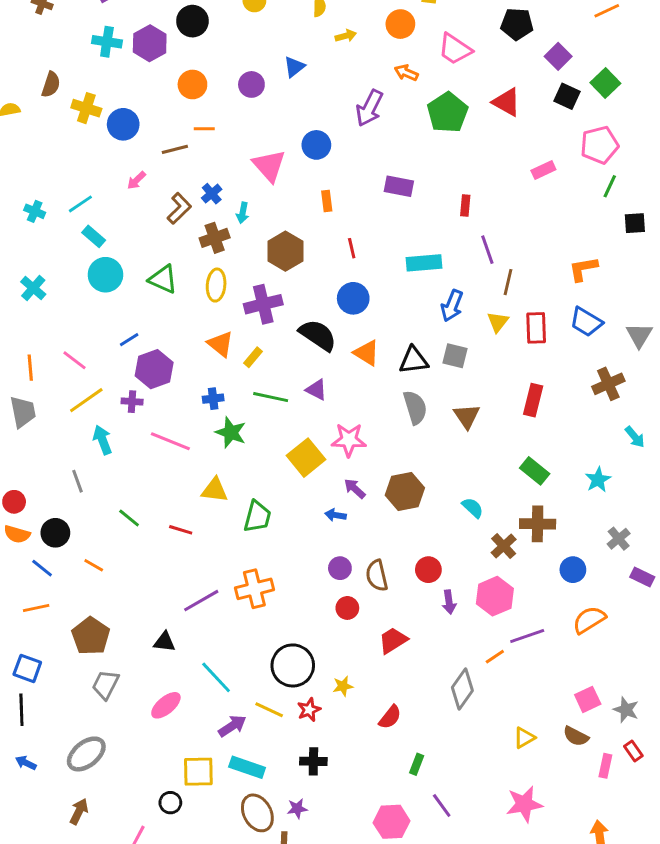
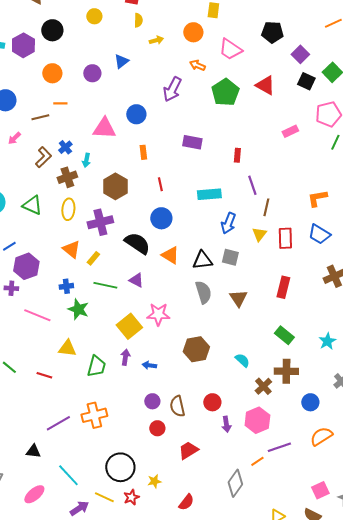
pink triangle: (269, 166) -> (104, 128), turned -45
purple arrow: (355, 489) -> (125, 357), moved, turned 56

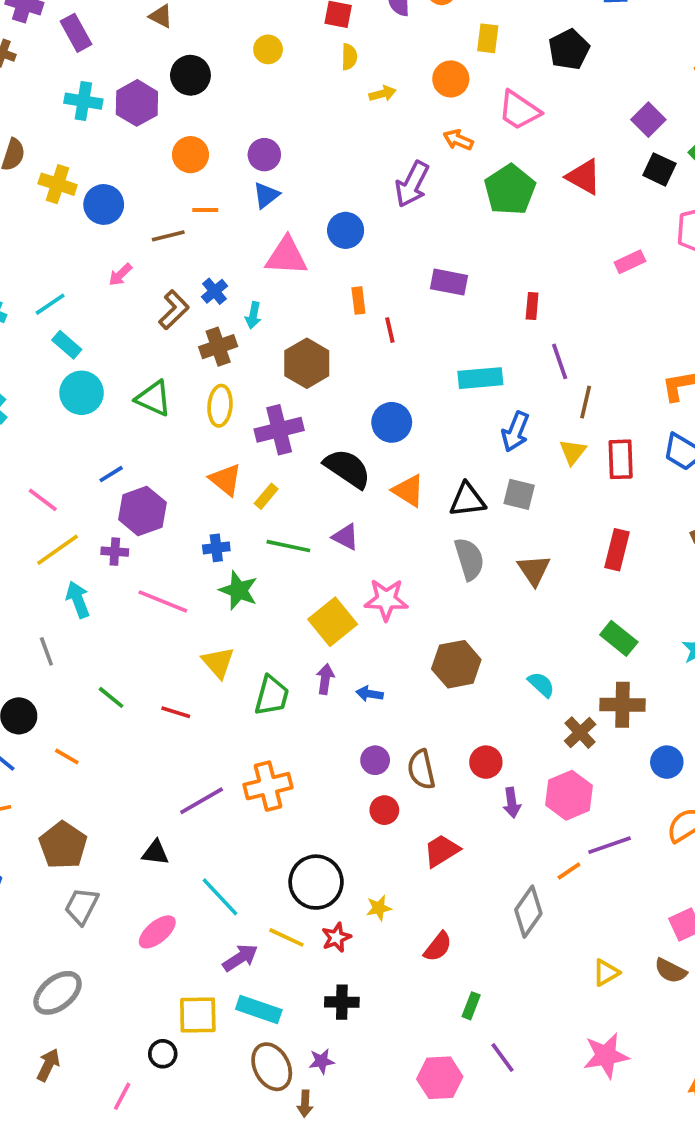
black pentagon: (272, 32) -> (569, 49), moved, turned -30
blue triangle: (121, 61) -> (266, 195), moved
red line: (160, 184) -> (390, 330), moved
yellow triangle: (67, 348) -> (218, 662), turned 42

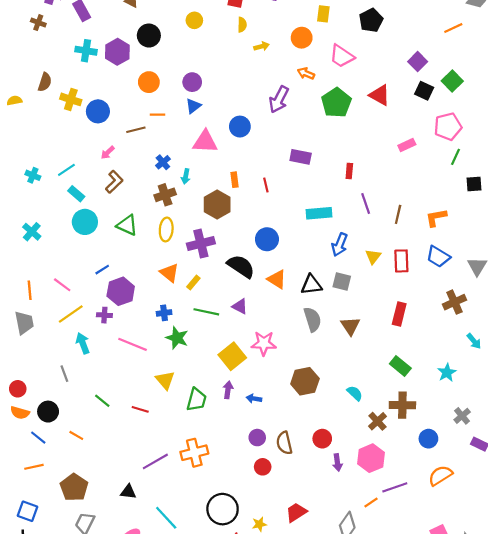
orange rectangle: (358, 300) -> (234, 180), moved
brown L-shape: (174, 310) -> (114, 182), moved
brown line: (586, 402) -> (398, 214), moved
red trapezoid: (442, 851) -> (296, 512), moved

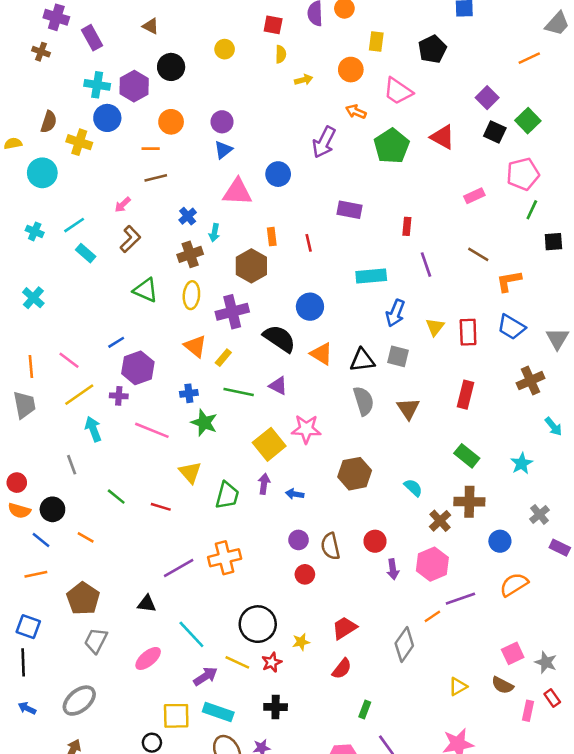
blue circle: (98, 111) -> (107, 118), moved
orange line: (158, 115) -> (151, 149), moved
brown line: (398, 214) -> (478, 254), moved, turned -72
cyan circle: (85, 222) -> (42, 173), moved

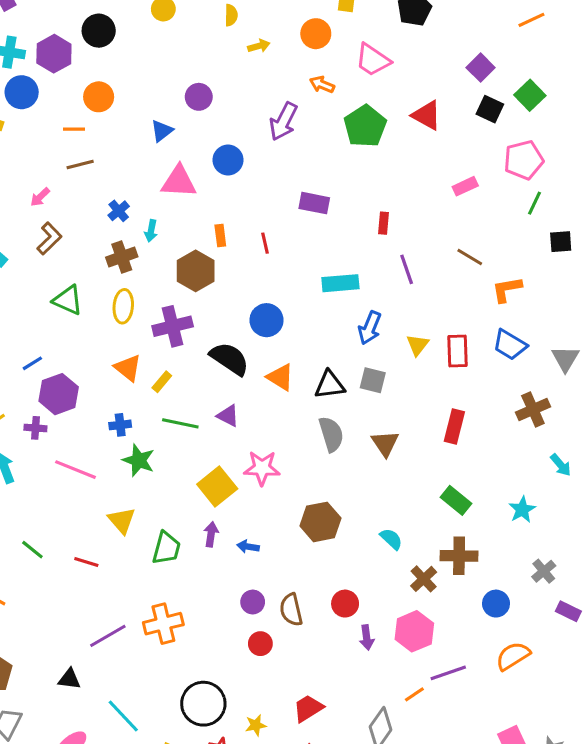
purple circle: (222, 122) -> (199, 97), moved

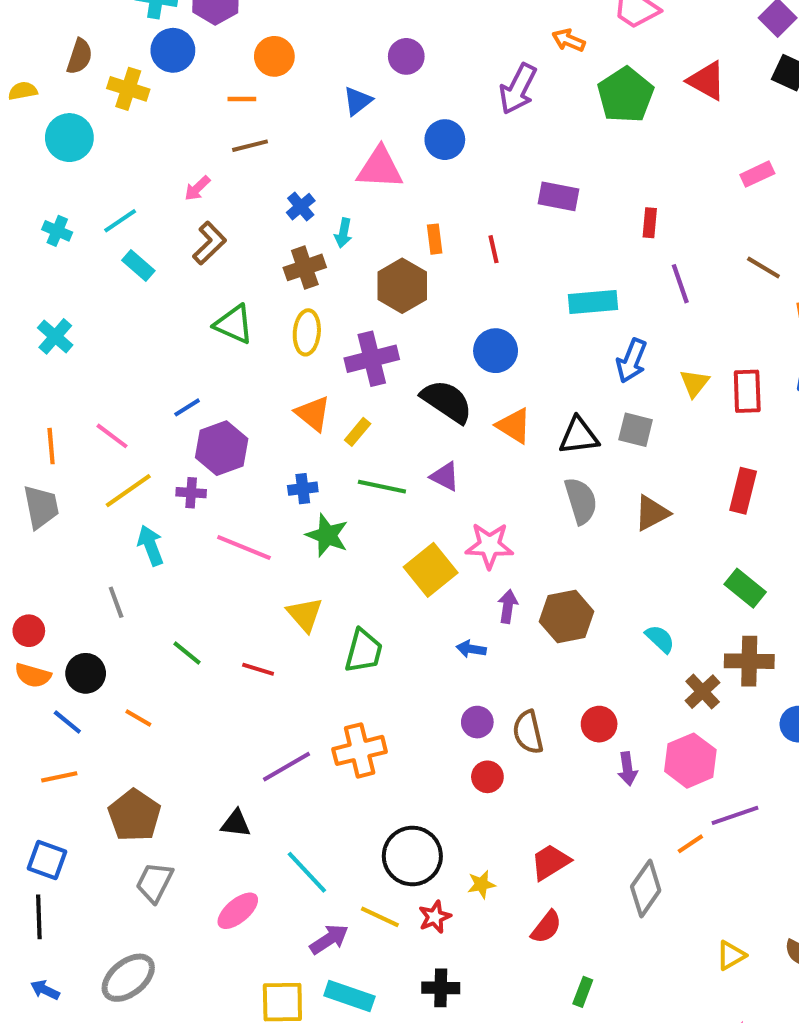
brown triangle: (385, 443) -> (652, 513), turned 36
purple arrow: (211, 534) -> (508, 606), moved

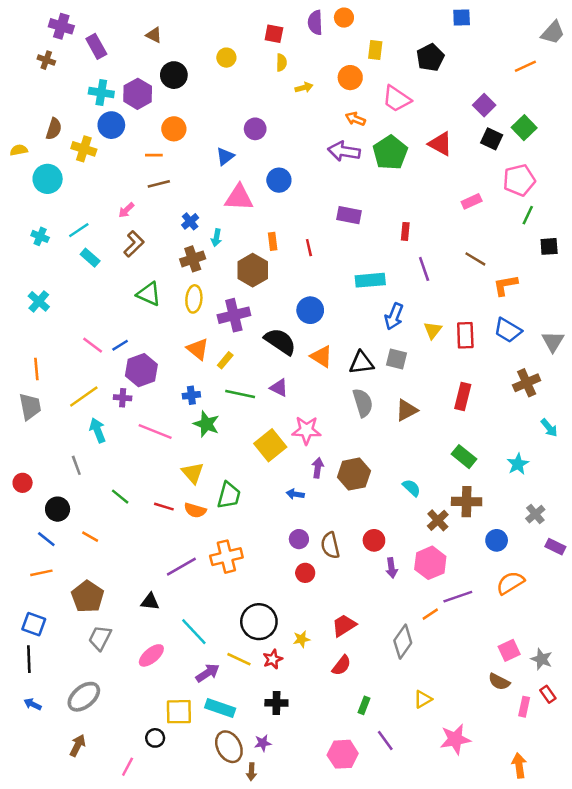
purple arrow: (518, 89) -> (344, 151), moved, turned 72
pink line: (112, 436) -> (93, 345), moved
orange semicircle: (33, 675) -> (195, 510), moved
yellow triangle: (731, 955) -> (423, 699), moved

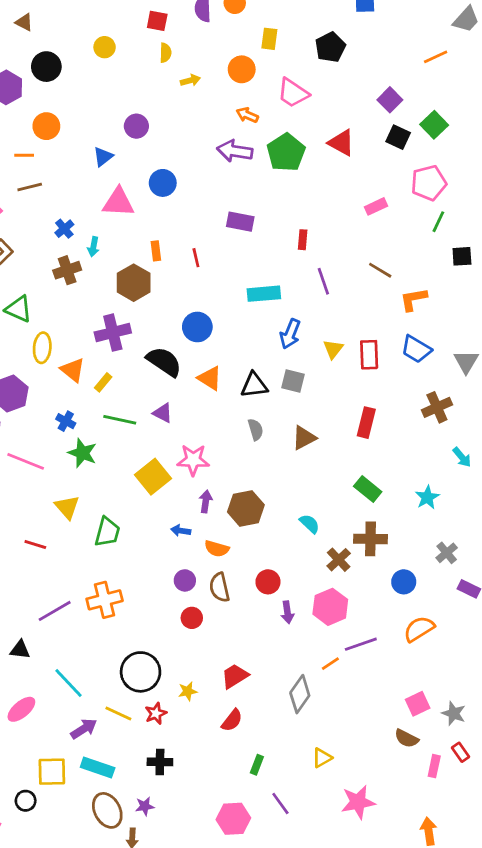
yellow ellipse: (194, 299) -> (42, 348), moved
blue cross: (191, 395) -> (66, 421), turned 36
gray semicircle: (363, 403) -> (256, 429), size x0.7
orange semicircle: (195, 510) -> (217, 549), moved

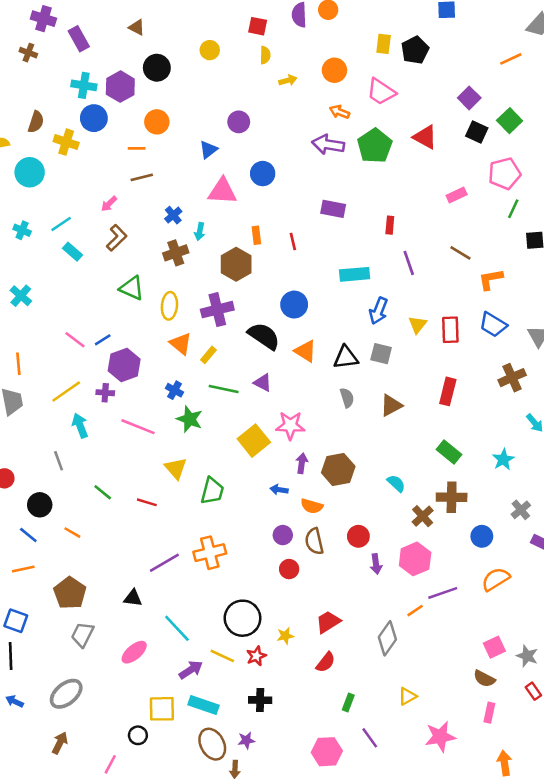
yellow rectangle: (269, 39) -> (384, 44), moved
yellow ellipse: (42, 348) -> (169, 306), moved
pink rectangle: (434, 766) -> (489, 713), moved

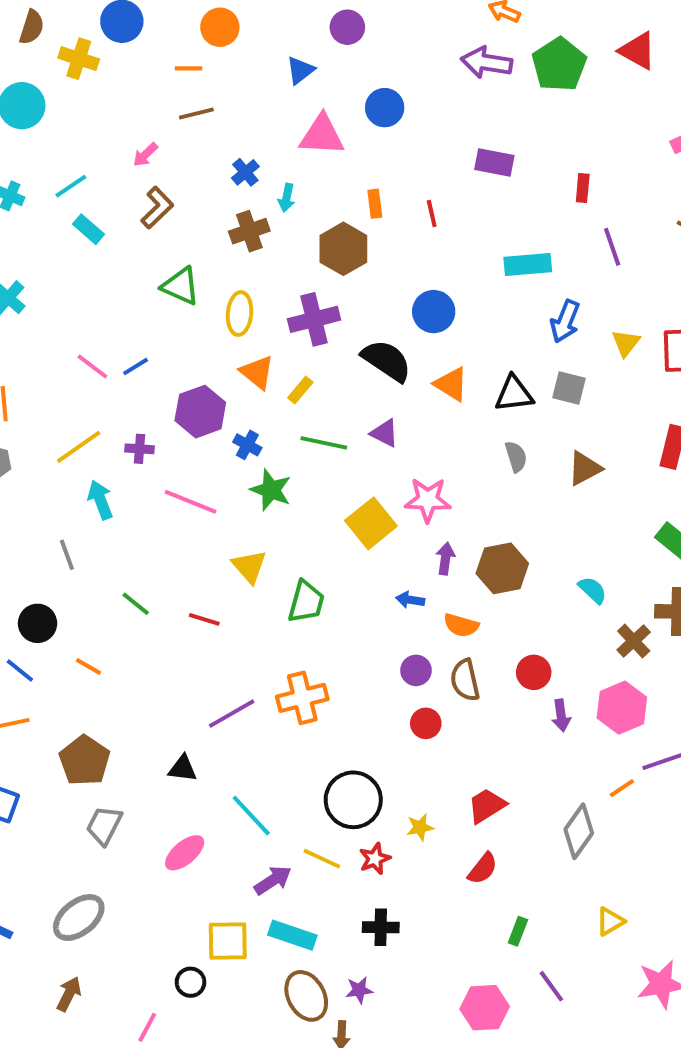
purple hexagon: (124, 365) -> (200, 412), moved

